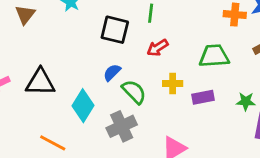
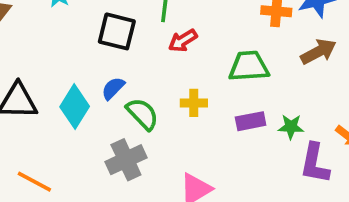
red arrow: (158, 48) -> (183, 41), moved
purple rectangle: (203, 97) -> (251, 121), moved
cyan diamond: (83, 106) -> (75, 107), moved

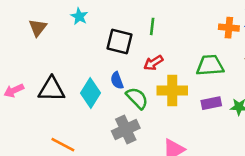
red arrow: (183, 41) -> (153, 63), moved
blue semicircle: (113, 88) -> (117, 80), turned -66
yellow cross: (194, 103) -> (172, 91), size x1.6

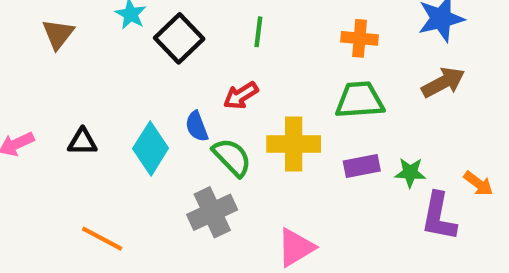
orange cross: (229, 28) -> (360, 38), moved
black square: (119, 41) -> (179, 38), moved, turned 32
red arrow: (153, 63) -> (241, 96), moved
black triangle: (52, 89) -> (82, 142), size x0.6

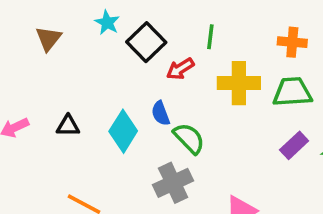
red arrow: (241, 96) -> (180, 69), moved
yellow cross: (294, 144) -> (239, 83), moved
purple rectangle: (362, 166) -> (294, 145), turned -32

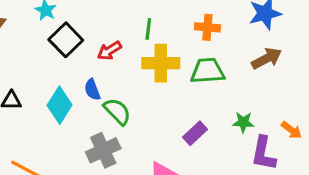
green line: (210, 37) -> (148, 29), moved
black square: (146, 42) -> (66, 40), moved
purple rectangle: (294, 145) -> (195, 133), moved

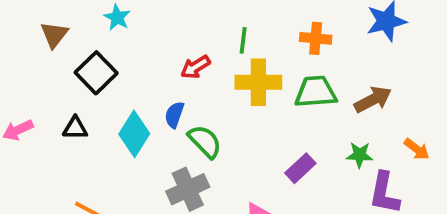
black square: (66, 40) -> (96, 73), moved
brown arrow: (267, 58) -> (373, 99), moved
blue semicircle: (92, 90) -> (174, 115), turned 40
orange arrow: (292, 130) -> (417, 149), moved

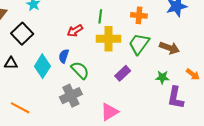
green trapezoid: (316, 92) -> (139, 44), turned -50
brown arrow: (373, 99) -> (169, 48), turned 48
purple rectangle: (300, 168) -> (123, 73), moved

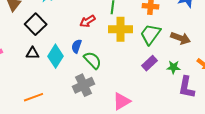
black triangle: (11, 63) -> (33, 53), moved
purple rectangle: (123, 73) -> (150, 63), moved
orange line: (20, 108) -> (34, 97), turned -48

